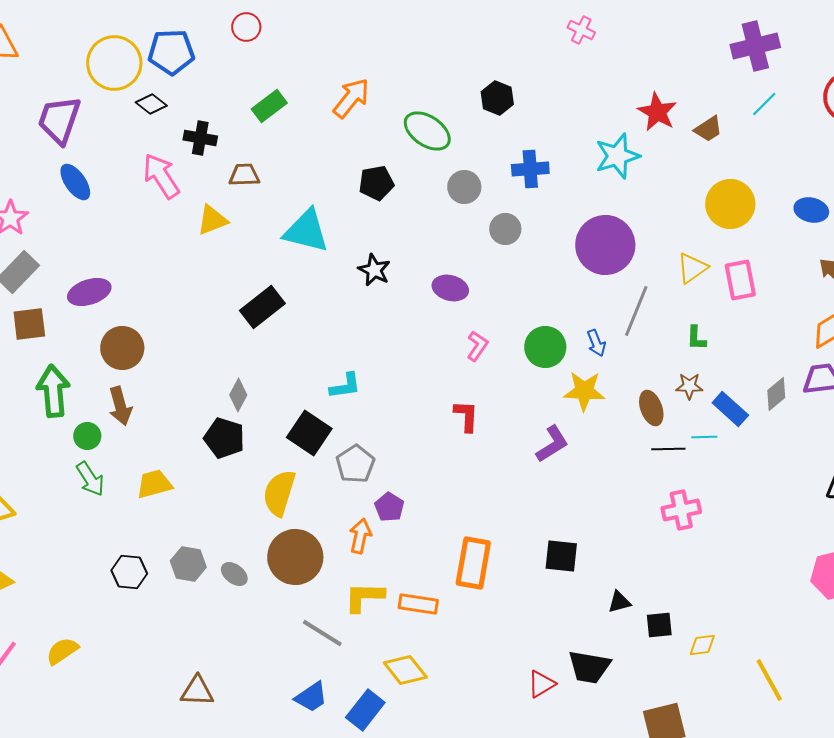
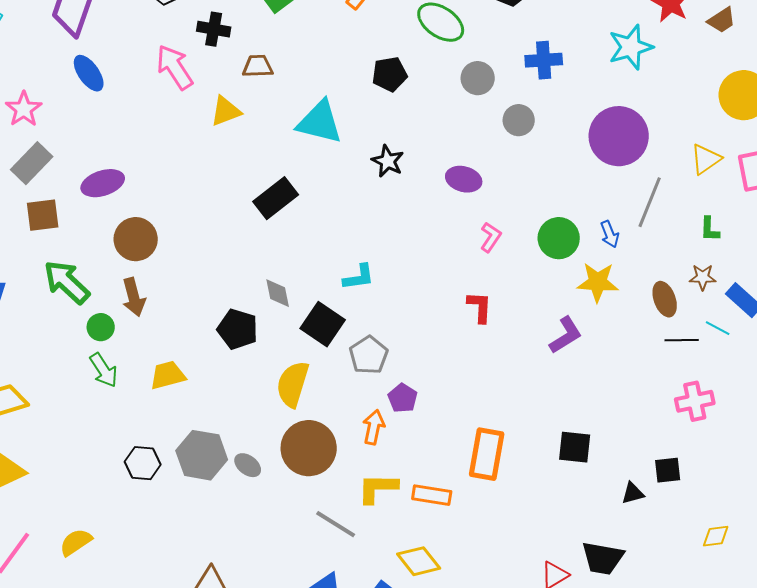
green arrow: (53, 391) -> (67, 282), turned -42
gray diamond: (238, 395) -> (278, 293), moved, turned -40
cyan line: (704, 437) -> (718, 328), turned 30
gray hexagon: (188, 564) -> (202, 455), size x1.4
black square: (659, 625) -> (668, 470), moved

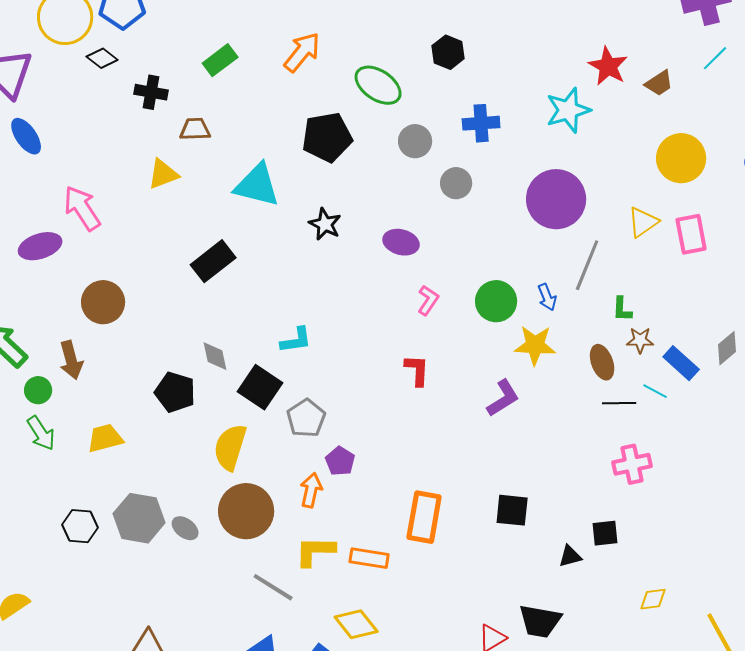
pink arrow: (175, 67) -> (82, 208), moved
black pentagon: (390, 74) -> (327, 137), size x1.4
green L-shape: (710, 229) -> (622, 309), moved
brown circle: (136, 239) -> (103, 302), moved

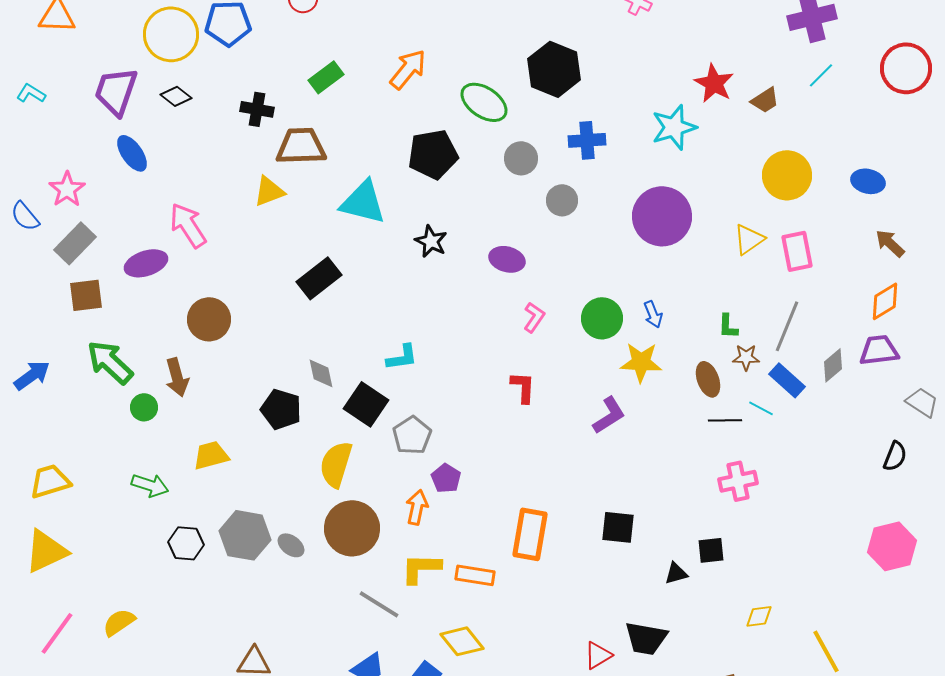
black hexagon: (448, 52) -> (554, 69), size x1.6
black diamond: (102, 58) -> (176, 96), moved
brown trapezoid: (195, 129) -> (301, 146), size x1.6
gray line: (587, 265) -> (787, 326), moved
green arrow: (41, 433) -> (150, 485), moved, turned -39

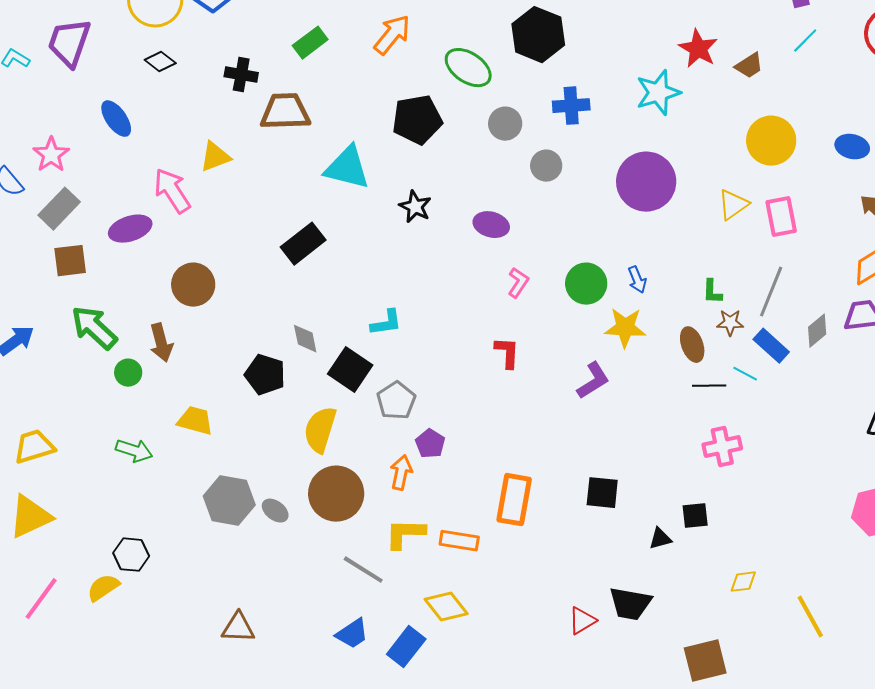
purple trapezoid: (116, 91) -> (69, 43), moved
yellow triangle: (269, 191) -> (215, 157), moved
yellow trapezoid: (211, 455) -> (195, 421), turned 30
black hexagon: (186, 543) -> (131, 555), moved

